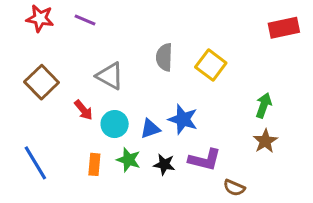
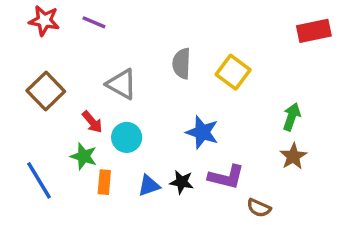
blue triangle: (150, 129) -> (149, 186), moved
green star: (129, 160) -> (84, 156), moved

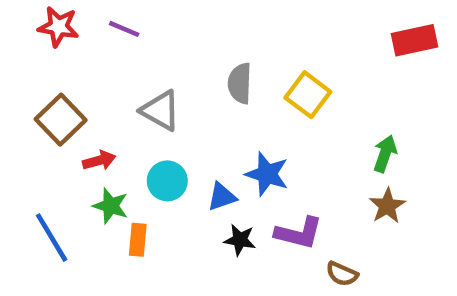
red arrow: (92, 122) -> (99, 160), moved, turned -65
blue triangle: (149, 186) -> (222, 197), moved

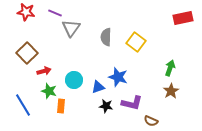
gray triangle: (160, 111) -> (71, 28), moved, turned 36

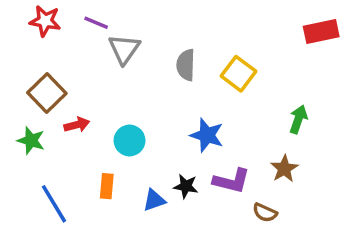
blue triangle: (98, 87) -> (154, 200), moved
green star: (49, 91) -> (31, 140), moved
brown star: (171, 91) -> (284, 169), moved
blue line: (23, 105) -> (54, 204), moved

